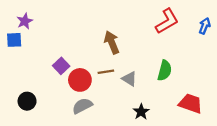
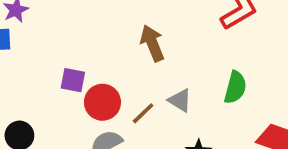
purple square: (61, 66) -> (73, 80), turned -35
brown line: (106, 72) -> (143, 113), moved, turned -35

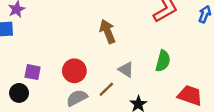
purple square: (73, 80) -> (33, 72), moved
brown line: (143, 113) -> (106, 89), moved

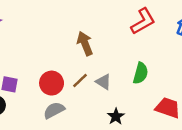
brown line: (106, 89) -> (80, 81), moved

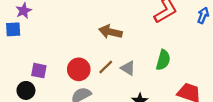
brown arrow: (85, 43) -> (110, 32), turned -55

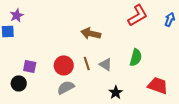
brown line: (106, 67) -> (87, 63), turned -64

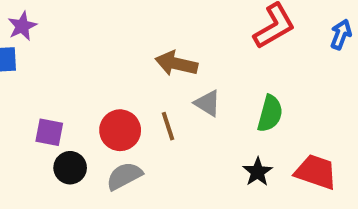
gray triangle: (106, 64) -> (208, 103), moved
black circle: (19, 83) -> (70, 168), moved
black star: (116, 92) -> (258, 172), moved

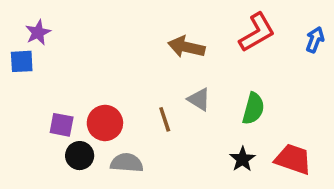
brown arrow: (176, 64) -> (186, 47), moved
red circle: (120, 130) -> (105, 123), moved
gray semicircle: (124, 176) -> (127, 163), turned 32

